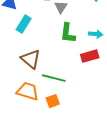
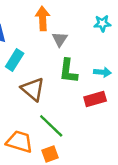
brown triangle: (31, 59) -> (33, 89), moved
green line: (54, 78) -> (51, 126), turned 30

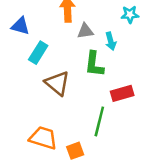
gray triangle: (60, 39) -> (85, 31), turned 49
cyan arrow: (102, 72) -> (111, 41), moved, turned 70
green line: (51, 126) -> (99, 121), moved, turned 60

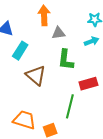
cyan arrow: (111, 41) -> (92, 41), moved, turned -96

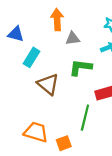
green L-shape: (66, 60) -> (80, 67), turned 90

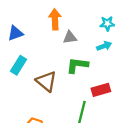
blue triangle: (16, 34) -> (15, 33), turned -35
cyan rectangle: (31, 57) -> (19, 65), moved

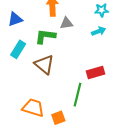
green L-shape: (77, 65) -> (45, 36), moved

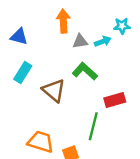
blue triangle: (15, 19) -> (19, 37), turned 35
cyan arrow: (99, 31) -> (103, 41), moved
green L-shape: (45, 36) -> (85, 71), moved, turned 35

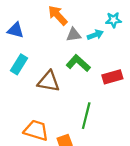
orange arrow: (63, 21) -> (58, 15), turned -40
brown triangle: (54, 90) -> (49, 81), turned -30
red rectangle: (115, 100) -> (112, 77), moved

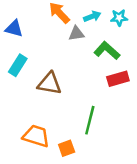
cyan arrow: (95, 35) -> (92, 16), moved
green L-shape: (78, 63) -> (107, 51), moved

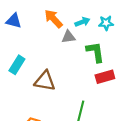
blue triangle: (14, 29) -> (14, 21), moved
green L-shape: (107, 51) -> (95, 52), turned 40

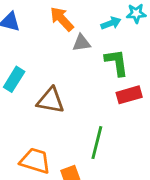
cyan arrow: (82, 22) -> (111, 23), moved
cyan star: (106, 23) -> (136, 13), moved

